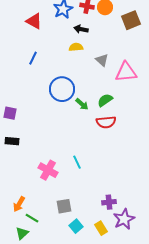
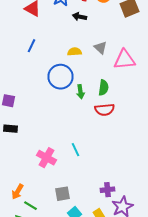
yellow semicircle: (76, 47) -> (74, 52), moved
green semicircle: (105, 100) -> (104, 88), turned 133
green arrow: (82, 104) -> (80, 92), turned 40

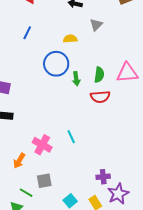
gray triangle: (100, 48) -> (96, 25), moved, turned 32
pink triangle: (124, 60) -> (127, 73), moved
orange arrow: (18, 192) -> (19, 161), moved
gray square: (62, 194) -> (44, 181), moved

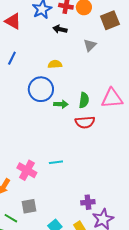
gray triangle: (96, 25) -> (90, 45), moved
green arrow: (76, 79) -> (61, 104), turned -80
cyan line: (71, 137) -> (56, 162), turned -72

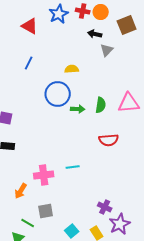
black arrow: (60, 29) -> (95, 34), moved
red semicircle: (85, 122) -> (109, 140), moved
pink cross: (27, 170) -> (44, 175), turned -36
purple cross: (88, 202) -> (105, 207), turned 32

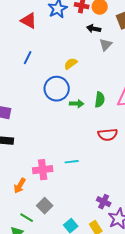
yellow semicircle: (72, 69) -> (71, 64), turned -32
gray square: (46, 211) -> (45, 206), turned -35

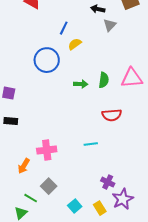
blue line: (28, 58) -> (64, 28), moved
blue circle: (57, 89) -> (47, 60), moved
cyan line: (72, 162) -> (91, 144), moved

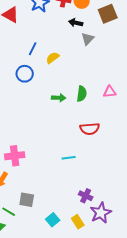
blue line: (64, 28) -> (33, 49), moved
blue circle: (47, 60) -> (25, 74), size x0.7
pink triangle: (132, 78) -> (110, 92), size x0.6
pink cross: (47, 150) -> (15, 156), moved
gray square: (49, 186) -> (27, 200), turned -35

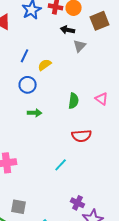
blue circle: (25, 74) -> (28, 85), moved
pink triangle: (110, 92) -> (102, 99), turned 40
green arrow: (59, 98) -> (35, 113), moved
cyan line: (69, 158) -> (61, 165), turned -40

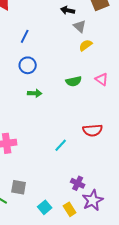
gray triangle: (80, 46) -> (80, 26), turned -32
yellow semicircle: (45, 65) -> (86, 45), moved
green semicircle: (74, 101) -> (74, 81), turned 70
red semicircle: (82, 136) -> (93, 130), moved

